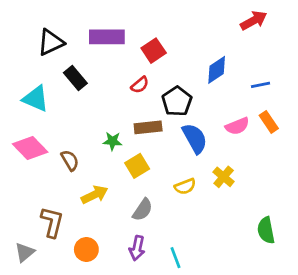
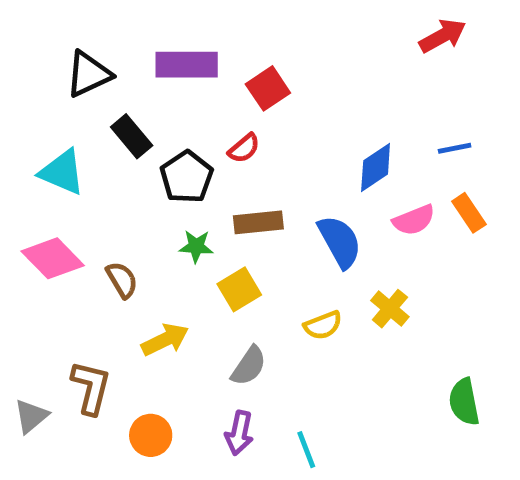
blue diamond: (217, 70) -> (376, 167), moved
black pentagon: (177, 101) -> (187, 177), moved
gray triangle: (25, 252) -> (31, 416), moved

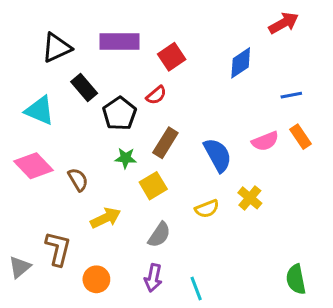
blue diamond: (376, 167) -> (241, 63), moved
brown rectangle: (258, 222) -> (165, 143), turned -52
green semicircle: (464, 402) -> (296, 279), moved

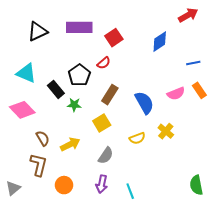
black rectangle: (84, 87) -> (56, 89), moved
green star: (126, 158) -> (74, 105), moved
brown semicircle: (78, 180) -> (43, 138), moved
gray triangle: (20, 267) -> (13, 188), moved

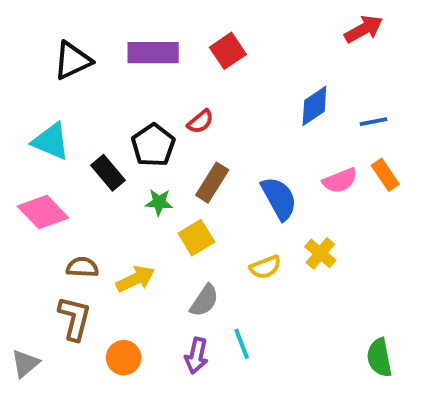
red square: (114, 38) -> (228, 51), moved
blue diamond: (160, 42) -> (314, 106), moved
green star: (74, 105) -> (159, 202), moved
brown semicircle: (43, 138) -> (82, 267), turned -56
cyan line: (130, 191) -> (242, 344), moved

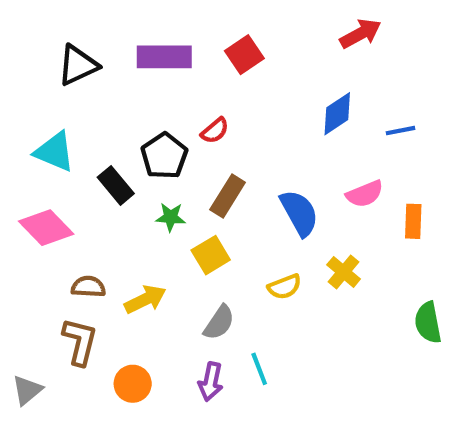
red arrow: (364, 29) -> (360, 34), moved
orange rectangle: (385, 175) -> (413, 221), moved, turned 36
green semicircle: (379, 358) -> (428, 323), moved

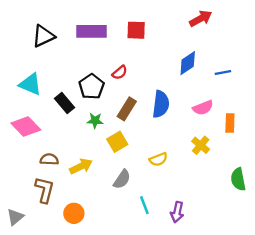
red square: (244, 55) -> (136, 30), turned 36
blue semicircle: (299, 213) -> (161, 104), moved, turned 36
yellow cross: (344, 272) -> (201, 145), moved
purple arrow: (211, 382) -> (177, 212), moved

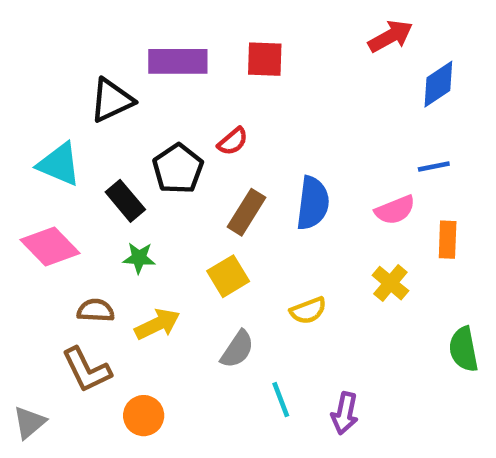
black triangle: (43, 36) -> (112, 100), moved
blue diamond: (188, 63) -> (438, 84), moved
blue line: (223, 72) -> (434, 167), moved
green star: (95, 121) -> (139, 258), moved
brown L-shape: (45, 190) -> (86, 370), turned 140

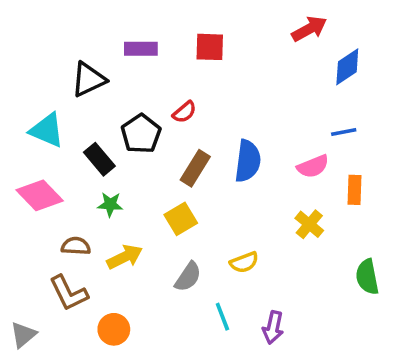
purple rectangle: (178, 61) -> (141, 49), size x0.7
yellow semicircle: (308, 310) -> (244, 262), moved

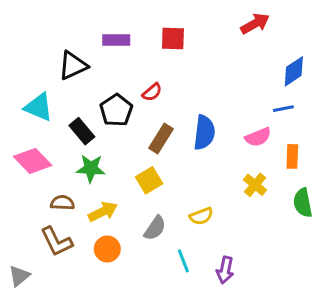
blue diamond: (347, 67) -> (294, 71), moved
green star: (110, 204) -> (91, 168), size x1.4
green semicircle: (367, 277) -> (303, 203), moved
orange circle: (114, 329) -> (107, 249), moved

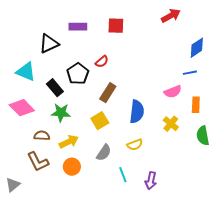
blue semicircle: (204, 133) -> (137, 112), moved

